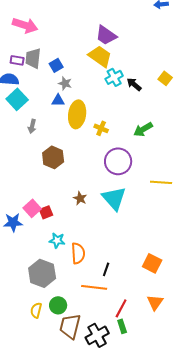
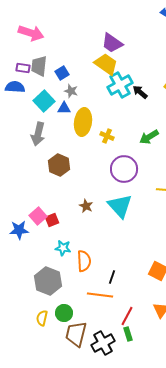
cyan cross: (114, 77) -> (120, 85), size x1.4
cyan square: (17, 99) -> (44, 101), moved
gray arrow: (32, 126) -> (38, 134), size x1.6

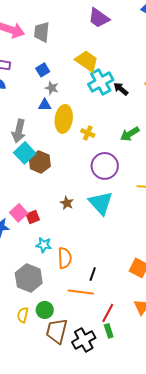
purple trapezoid: (112, 43) -> (99, 18), moved
gray trapezoid: (39, 66) -> (42, 32), moved
cyan square: (44, 101) -> (25, 153), moved

